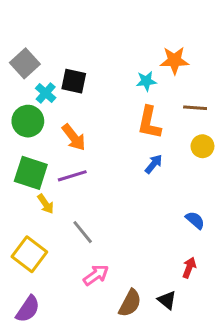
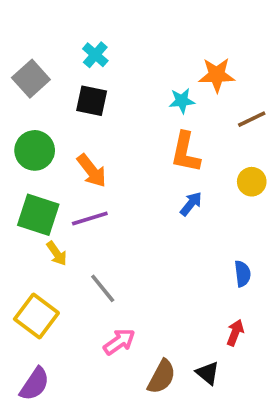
cyan cross: (46, 93) -> (95, 55), moved
brown line: (195, 108) -> (252, 119), moved, turned -30
blue semicircle: (195, 220) -> (243, 274), turned 42

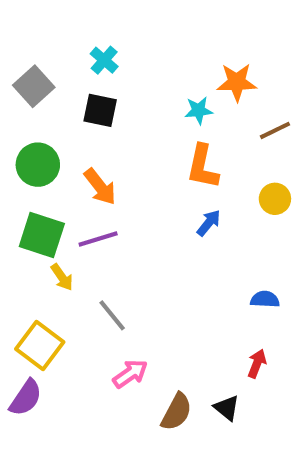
blue semicircle: (243, 274) -> (265, 299), turned -80
purple semicircle: (35, 384) -> (26, 398), moved

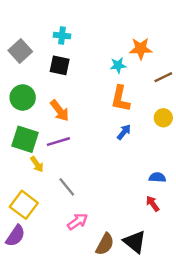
cyan cross: (104, 60) -> (62, 36), turned -35
red arrow: (257, 364) -> (153, 204), moved, turned -56
black triangle: (227, 408) -> (135, 242), size x1.5

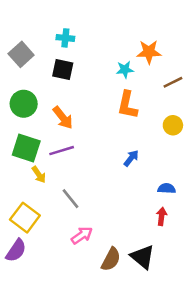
blue arrow: (124, 132) -> (131, 158), moved
red arrow: (153, 204) -> (162, 216), turned 42

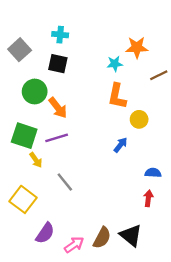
green circle: (24, 104) -> (35, 92), moved
yellow circle: (173, 125) -> (139, 119), moved
pink arrow: (82, 235) -> (74, 245), moved
purple semicircle: (16, 251) -> (45, 233), moved

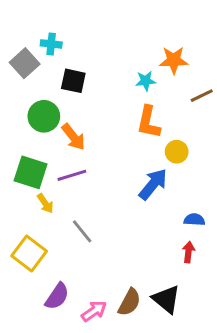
cyan cross: (60, 35) -> (51, 44), moved
blue arrow: (121, 145) -> (153, 184), size x1.6

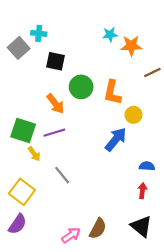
cyan star: (146, 81) -> (110, 35), moved
green circle: (44, 116) -> (81, 87), moved
purple semicircle: (57, 296) -> (18, 224), moved
black triangle: (166, 299) -> (141, 226), moved

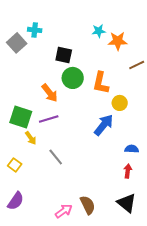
black square: (55, 61) -> (64, 55), moved
yellow square: (22, 192) -> (15, 165), moved, size x0.6
brown semicircle: (98, 229) -> (88, 205), turned -54

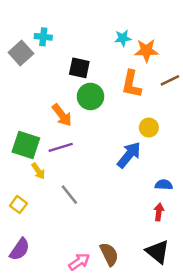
orange L-shape: (101, 83) -> (131, 84), moved

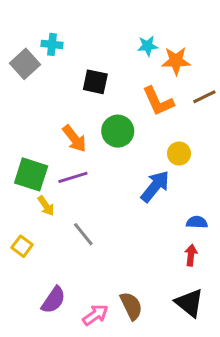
orange L-shape: (131, 84) -> (158, 101), turned -36
green circle: (90, 96) -> (118, 131), moved
purple semicircle: (20, 249) -> (53, 300), moved

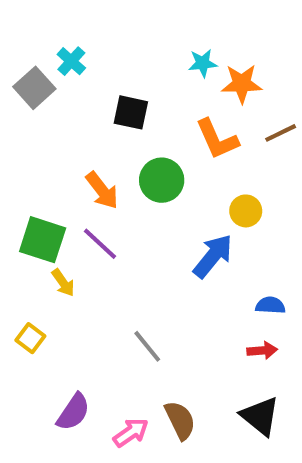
cyan cross: (52, 44) -> (71, 61), turned 36
purple line: (73, 177) -> (100, 244), turned 60
gray line: (83, 234) -> (147, 346), moved
red arrow: (191, 255) -> (262, 350), turned 78

